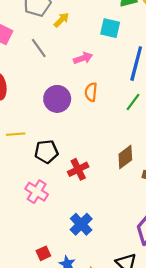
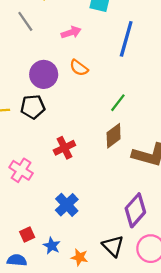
orange semicircle: (91, 92) -> (79, 68), turned -60
green line: (133, 102) -> (118, 103), moved
black pentagon: (46, 152) -> (33, 107), moved

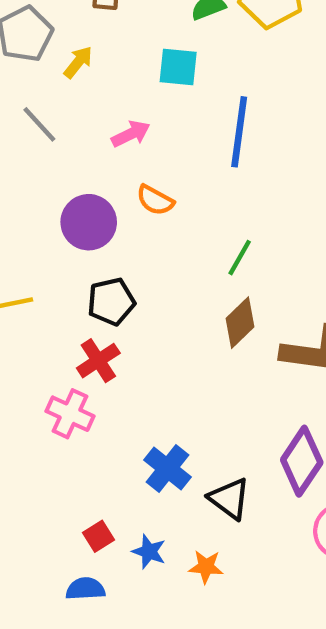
black pentagon: (33, 107) -> (111, 302), moved
red cross: (64, 148) -> (98, 361), moved
black triangle: (113, 246) -> (229, 499), moved

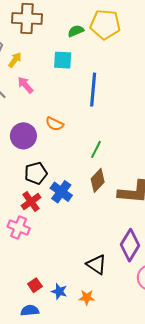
pink arrow: (131, 134) -> (25, 85), moved, turned -102
blue cross: (168, 469) -> (61, 192), moved

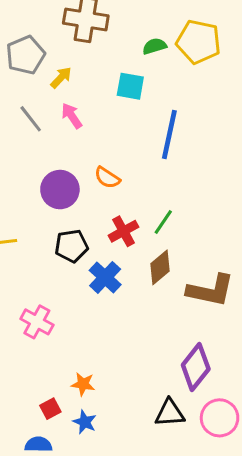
red cross: (31, 202) -> (123, 231), moved
black triangle: (96, 264) -> (170, 413), moved, turned -45
orange star: (87, 297) -> (83, 384), moved

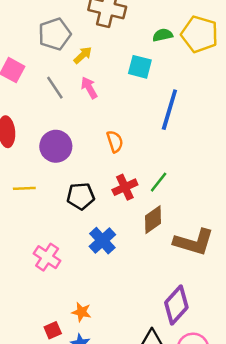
orange semicircle: (107, 178) -> (115, 142), turned -145
purple circle: (60, 190) -> (56, 146), moved
blue cross: (105, 277) -> (102, 241), moved

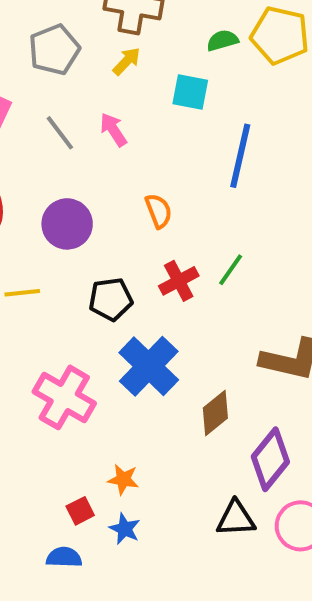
yellow arrow: (83, 55) -> (127, 61), moved
brown diamond: (153, 220) -> (215, 413), moved
blue cross: (102, 241) -> (149, 366), size x1.4
pink cross: (47, 257) -> (64, 397), size x1.4

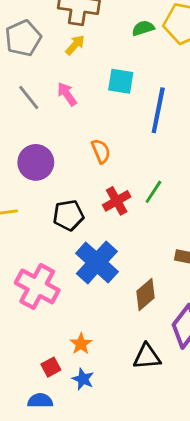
cyan square: (190, 92) -> (121, 81), moved
orange star: (123, 479) -> (81, 344), turned 30
black triangle: (236, 519) -> (147, 357), moved

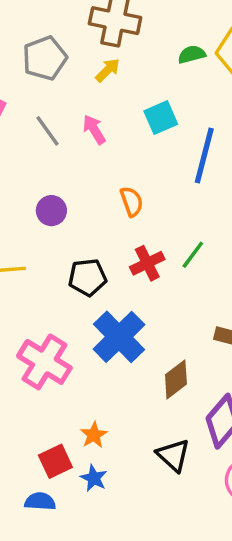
cyan square: (121, 81) -> (161, 118), turned -36
purple circle: (36, 162) -> (51, 211), size x0.7
black triangle: (147, 357) -> (173, 455), turned 44
red square: (51, 367) -> (55, 461), size x1.4

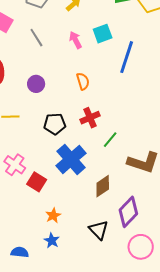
pink arrow: (94, 129) -> (75, 40), moved
green line: (193, 255) -> (110, 140), moved
pink cross: (44, 362) -> (15, 165), moved, size x0.7
red square: (55, 461) -> (37, 182), moved, turned -36

